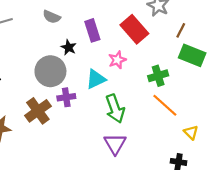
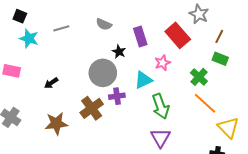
green rectangle: (192, 55) -> (220, 59), moved, size x0.7
green cross: (158, 76) -> (199, 77), turned -30
yellow triangle: (191, 132) -> (228, 128), size x1.6

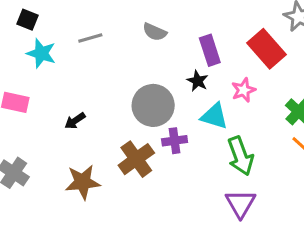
black star: (119, 52) -> (198, 81), moved
cyan triangle: (143, 80) -> (214, 116), turned 42

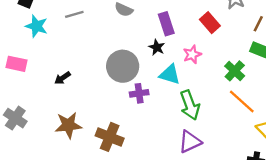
red rectangle: (266, 49) -> (210, 23), size x0.7
brown cross: (136, 159) -> (110, 137), moved, turned -32
purple triangle: (240, 203) -> (190, 142), turned 35

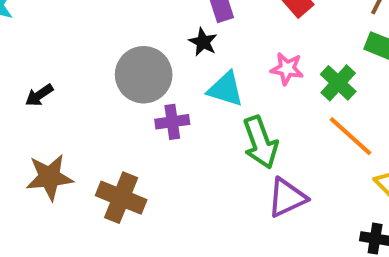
pink star: (192, 54) -> (287, 69), moved, turned 30
purple triangle: (190, 142) -> (287, 198), moved

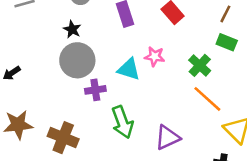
black star: (203, 42) -> (72, 29), moved
pink star: (287, 69) -> (155, 56), moved
green arrow: (260, 142) -> (122, 122), moved

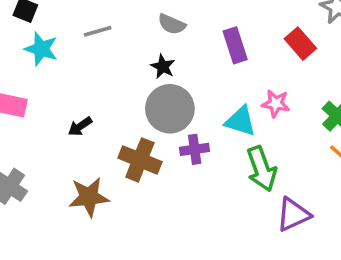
green arrow: (122, 122) -> (262, 169), moved
brown cross: (63, 138) -> (140, 160), moved

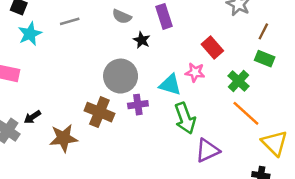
red rectangle: (300, 44) -> (212, 47), moved
purple rectangle: (235, 45) -> (164, 16), moved
cyan star: (41, 49) -> (30, 34), turned 30
black star: (163, 66) -> (142, 40), moved
black arrow: (80, 126) -> (32, 117), moved

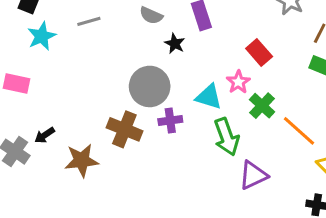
pink star: (195, 72) -> (238, 82), turned 30
green cross: (238, 81) -> (262, 106), moved

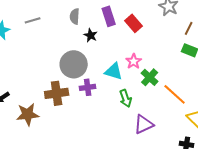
gray semicircle: (151, 15) -> (75, 16), turned 70
red rectangle: (259, 52) -> (134, 23), moved
brown cross: (124, 129) -> (57, 93), turned -30
green arrow: (227, 137) -> (126, 98), size x0.7

